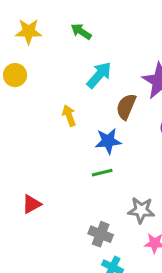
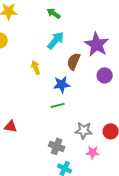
green arrow: (81, 32) -> (54, 13), moved
red triangle: (32, 204) -> (11, 126), turned 40

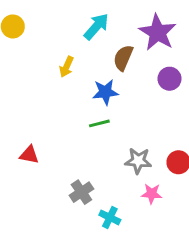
yellow arrow: (36, 67) -> (67, 67), turned -136
gray cross: (57, 146) -> (81, 192), moved, turned 35

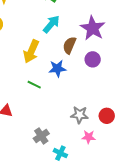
yellow arrow: (67, 67) -> (31, 51), size x1.6
purple circle: (170, 79) -> (93, 59), moved
green line: (99, 123) -> (34, 85), moved, turned 40

